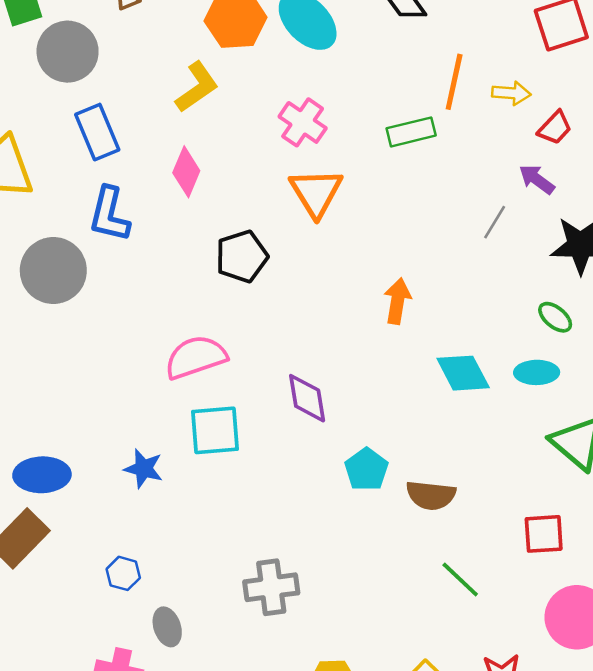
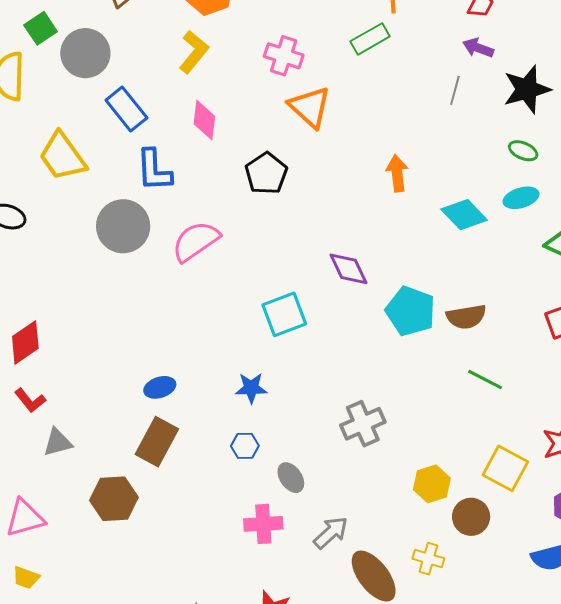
pink semicircle: (196, 357) -> (196, 241), moved
blue star: (144, 469) -> (251, 388), moved
cyan pentagon: (366, 470) -> (411, 311), size x1.4
blue ellipse: (42, 475) -> (160, 387), size x0.7
green line: (460, 579) -> (485, 379), moved

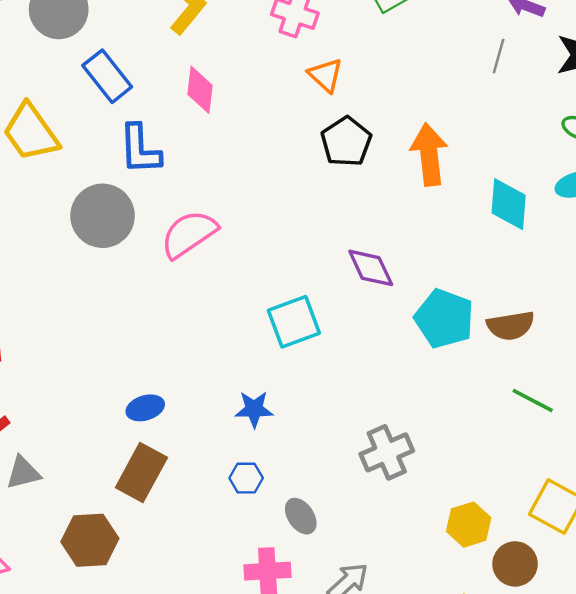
orange triangle: (310, 107) -> (325, 75), size x0.7
black pentagon: (266, 173) -> (346, 142), moved
orange arrow: (397, 173) -> (429, 154), size x1.4
cyan diamond: (464, 215) -> (509, 204), turned 48

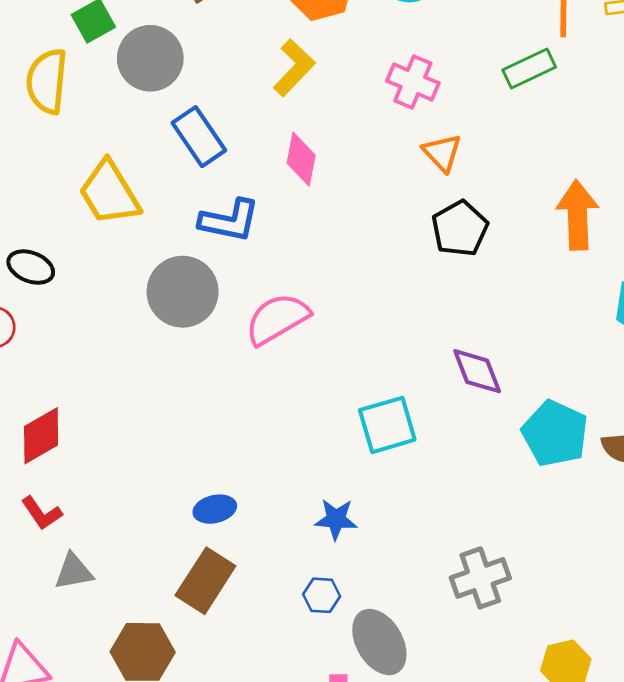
blue L-shape: (140, 149) -> (229, 221), turned -80
orange arrow: (429, 154) -> (577, 215), moved
gray ellipse: (301, 516) -> (379, 642), size x1.6

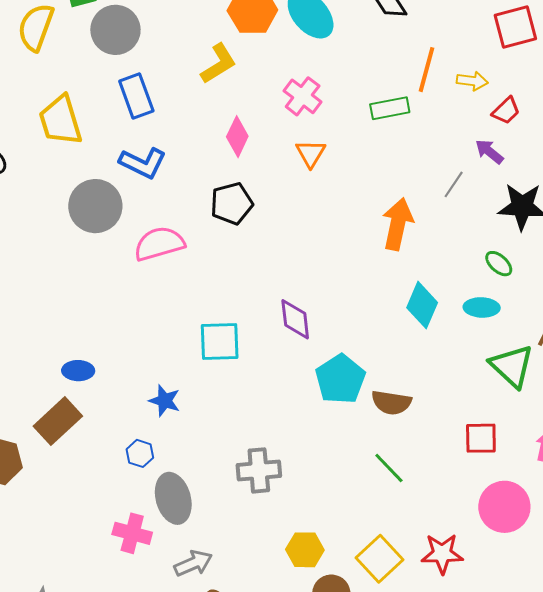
pink diamond: (301, 159) -> (237, 137), moved
black pentagon: (460, 229) -> (232, 204), moved

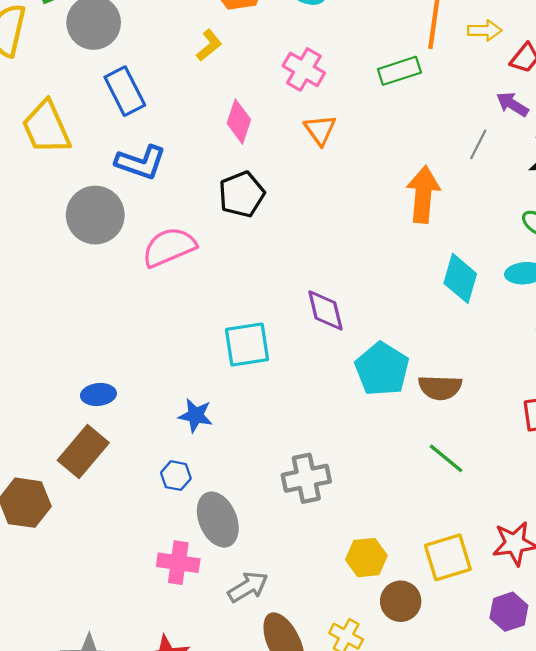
yellow L-shape: (219, 64) -> (209, 45), size x0.7
yellow square: (380, 559) -> (448, 557), turned 33

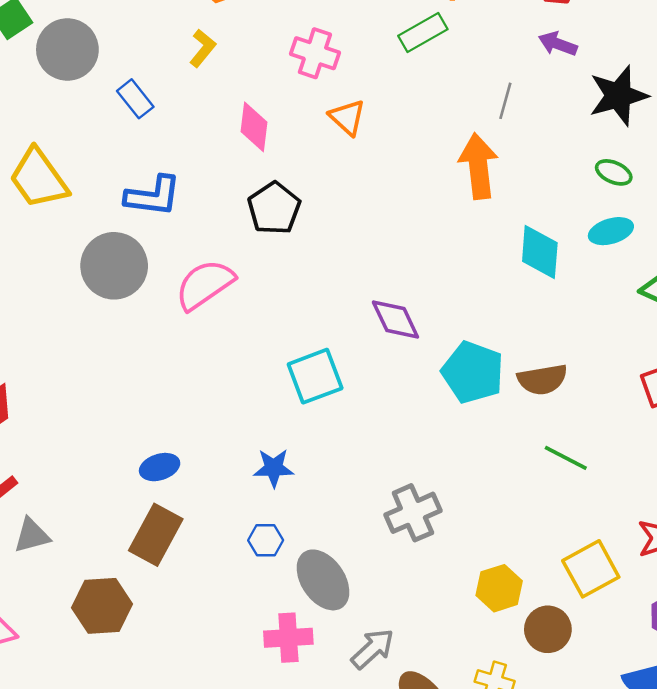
blue rectangle: (125, 91) -> (135, 99), moved, size x0.7
gray line: (478, 144) -> (505, 101), moved

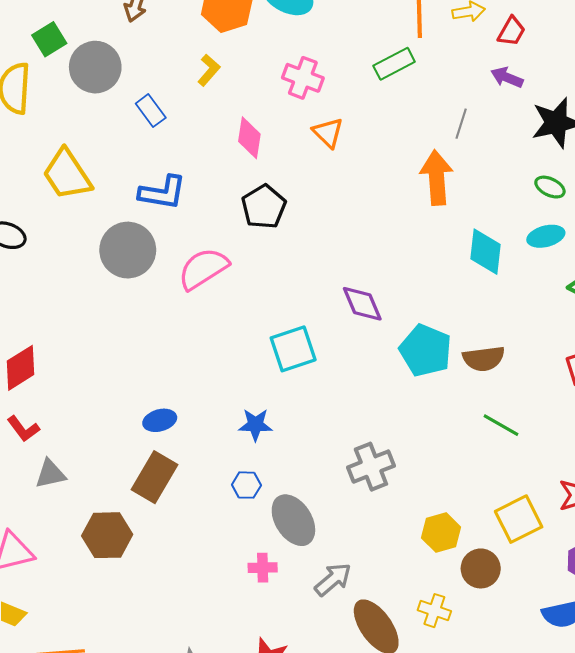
pink cross: (288, 638) -> (263, 568), size x0.7

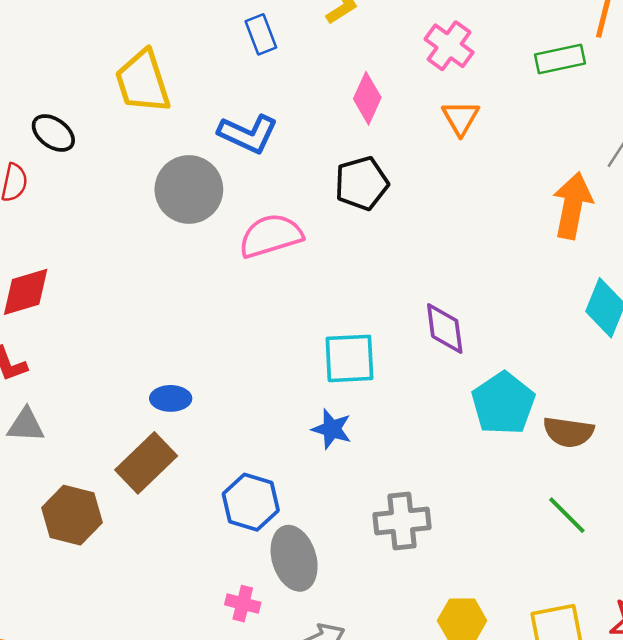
blue star: (255, 425) -> (332, 429), moved
blue hexagon: (246, 485) -> (251, 502), size x1.6

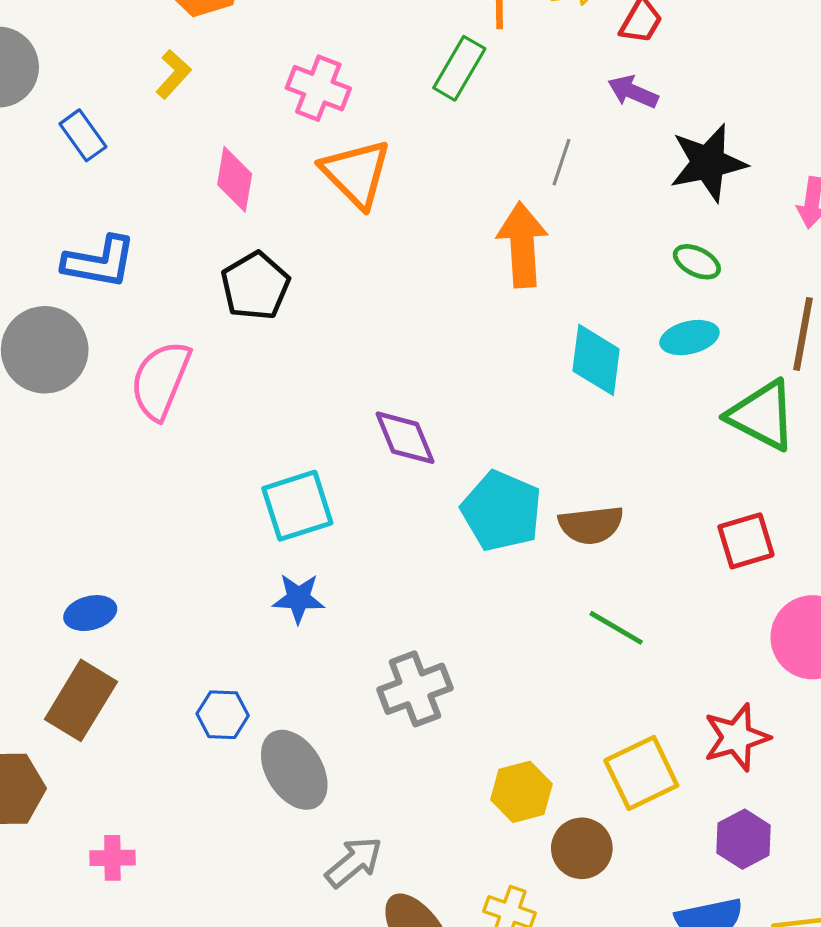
green rectangle: (560, 59) -> (459, 68), turned -33
orange triangle: (461, 118) -> (356, 173), size x1.5
pink semicircle: (271, 236) -> (161, 380), turned -36
blue hexagon: (251, 502) -> (223, 715), size x0.7
pink cross: (243, 604) -> (112, 858), moved

